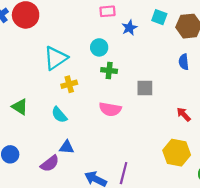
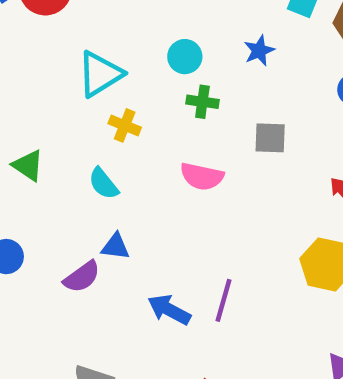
blue star: (129, 28) -> (259, 51), moved
yellow cross: (69, 84) -> (125, 125), turned 35

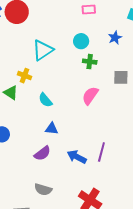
yellow cross: (125, 125) -> (24, 76), moved
pink semicircle: (202, 176) -> (90, 96), turned 114
purple semicircle: (82, 277) -> (42, 153), moved

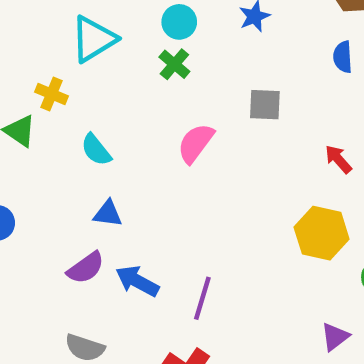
green cross: (90, 62) -> (174, 64), moved, turned 32
purple line: (101, 152) -> (202, 298), moved
blue arrow: (77, 157) -> (137, 281), moved

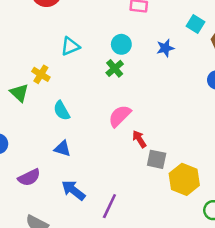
cyan triangle: (93, 39) -> (70, 46), size x0.7
gray square: (265, 105) -> (157, 159), moved
red arrow: (338, 159) -> (139, 139), moved
purple semicircle: (86, 268) -> (29, 177), moved

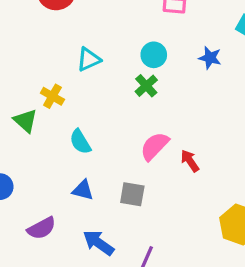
blue star: (165, 48) -> (210, 58), turned 30
red arrow: (139, 139) -> (190, 161), moved
gray square: (157, 159) -> (132, 194), moved

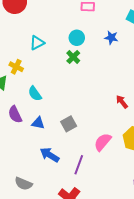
pink semicircle: (155, 146) -> (103, 142), moved
red arrow: (190, 161) -> (122, 102), moved
gray square: (132, 194) -> (69, 124), turned -35
purple semicircle: (42, 228) -> (15, 114), moved, turned 96

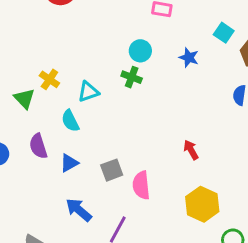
cyan triangle: (37, 43) -> (88, 92), moved
green cross: (73, 57) -> (132, 77), turned -32
blue triangle: (38, 123) -> (69, 163), turned -48
pink semicircle: (103, 142) -> (141, 185), moved, turned -54

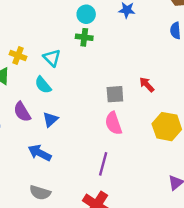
cyan triangle: (88, 92) -> (52, 58), turned -42
gray square: (112, 170) -> (115, 94), moved, turned 30
blue arrow: (79, 210) -> (40, 153), moved

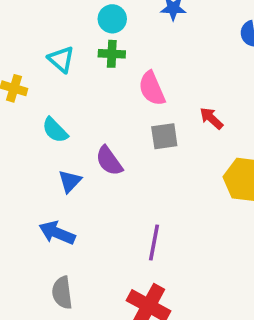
cyan triangle: (52, 58) -> (61, 59), moved
purple semicircle: (22, 112) -> (109, 161), moved
pink semicircle: (113, 123) -> (152, 88), moved
gray semicircle: (40, 193) -> (62, 293), turned 70

